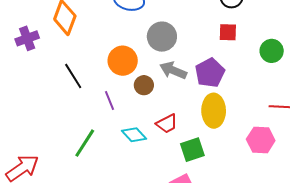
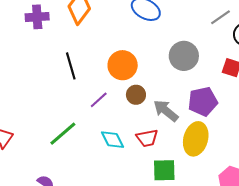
gray circle: (162, 37) -> (184, 56), moved
gray arrow: (173, 70) -> (166, 111), moved
purple line: (110, 101) -> (99, 100), turned 54

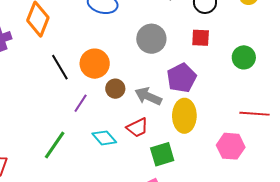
black line: (71, 66) -> (60, 67), moved

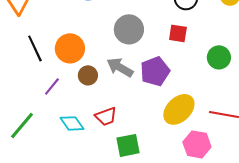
gray arrow: (148, 96) -> (120, 67), moved
yellow ellipse: (184, 116) -> (179, 109), moved, turned 40

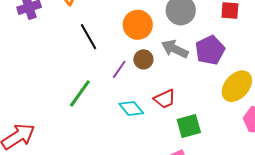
orange circle: (70, 48) -> (138, 25), moved
purple line: (52, 86) -> (119, 69), moved
green line: (22, 125) -> (80, 93), moved

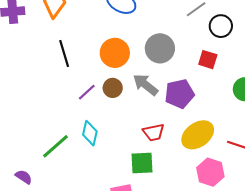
green line: (80, 93) -> (56, 146), moved
red trapezoid: (165, 99) -> (154, 132), moved
cyan diamond: (131, 109) -> (90, 133), turned 40

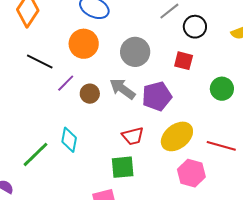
black line: (64, 53) -> (40, 61), turned -44
orange circle: (115, 53) -> (84, 44), moved
purple line: (87, 92) -> (66, 83), moved

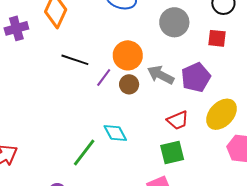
orange circle: (84, 44) -> (128, 55), moved
gray circle: (135, 52) -> (174, 22), moved
cyan diamond: (69, 140) -> (115, 133), turned -30

